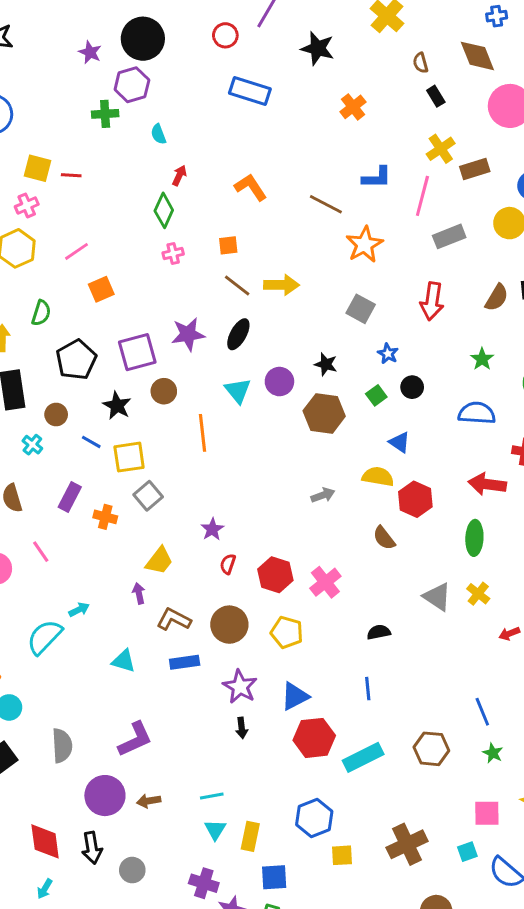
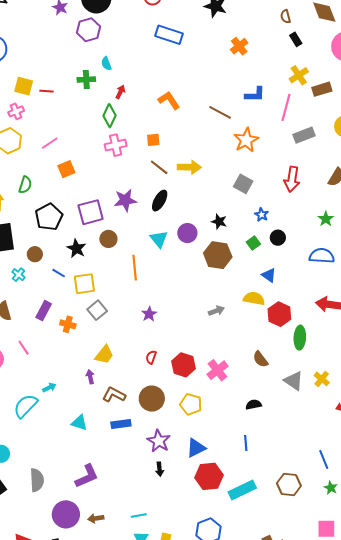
green cross: (105, 114) -> (86, 79), moved
pink cross: (173, 253) -> (116, 145), size x1.5
purple star: (212, 529) -> (149, 314), moved
brown semicircle: (384, 538) -> (260, 359), moved
green ellipse: (474, 538) -> (300, 338), moved

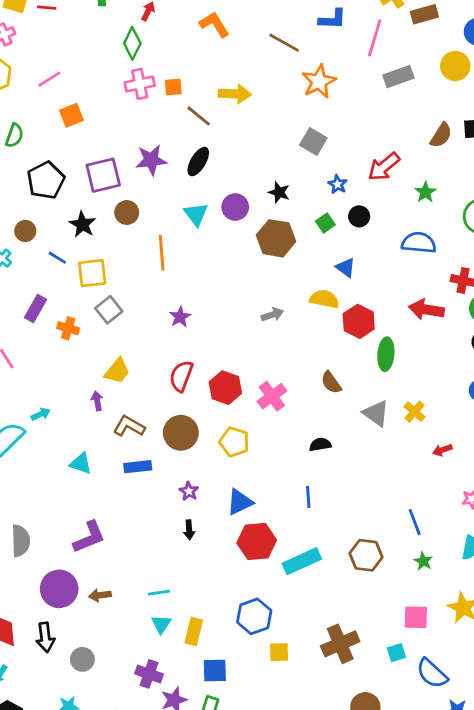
orange square: (153, 140) -> (173, 87), moved
yellow arrow: (189, 167) -> (235, 94), moved
red arrow: (292, 179) -> (384, 167), moved, turned 40
red semicircle: (151, 357) -> (181, 376), size x1.6
purple star: (159, 441) -> (189, 491), size x0.6

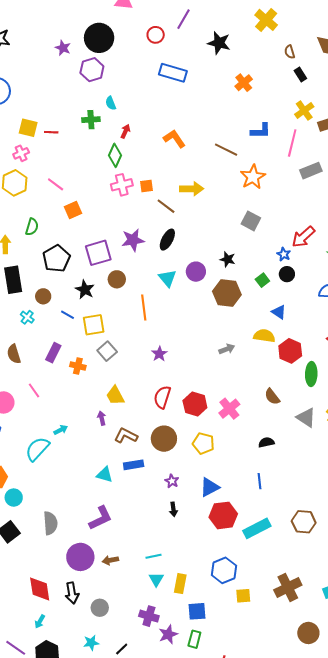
pink line: (49, 79) -> (56, 184), turned 72
blue star: (338, 184) -> (284, 254), moved
yellow trapezoid: (117, 371) -> (115, 396), turned 115
cyan triangle: (81, 464) -> (105, 475), moved

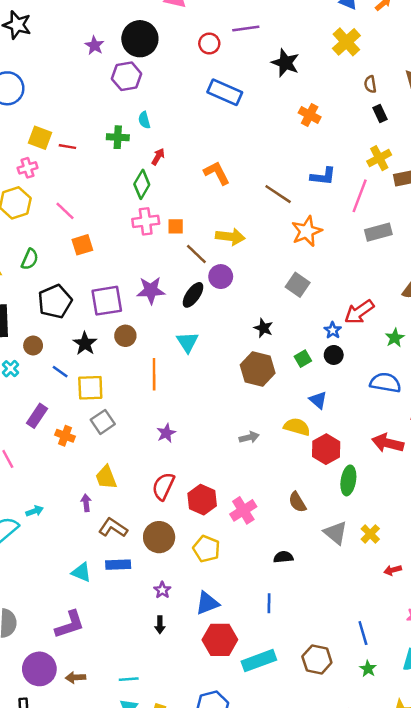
purple line: (184, 19) -> (246, 28), turned 45
orange cross: (244, 83) -> (310, 115), turned -30
purple circle: (196, 272) -> (221, 277), moved

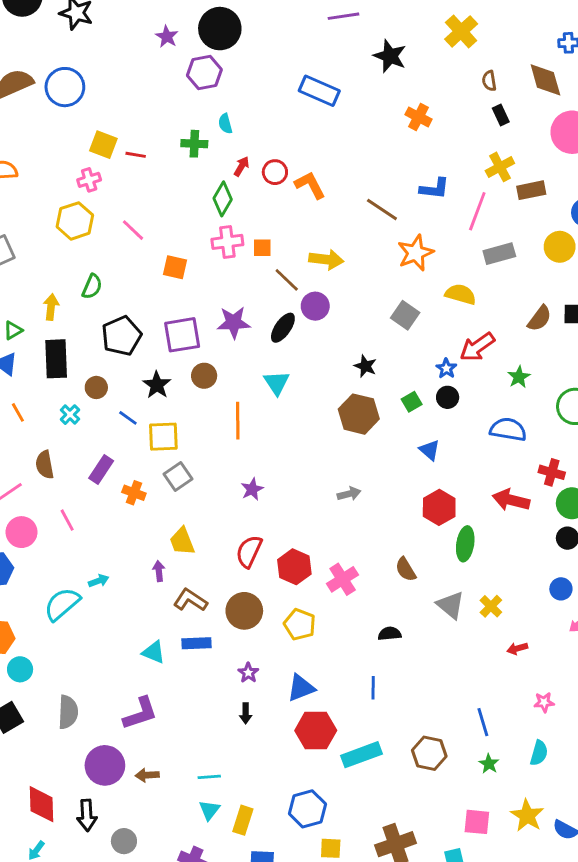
red circle: (209, 43) -> (275, 172), moved
orange square: (82, 245) -> (175, 267), moved, turned 30
yellow semicircle: (297, 427) -> (461, 294), moved

